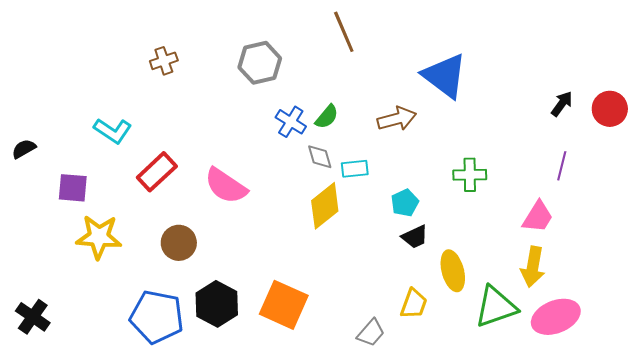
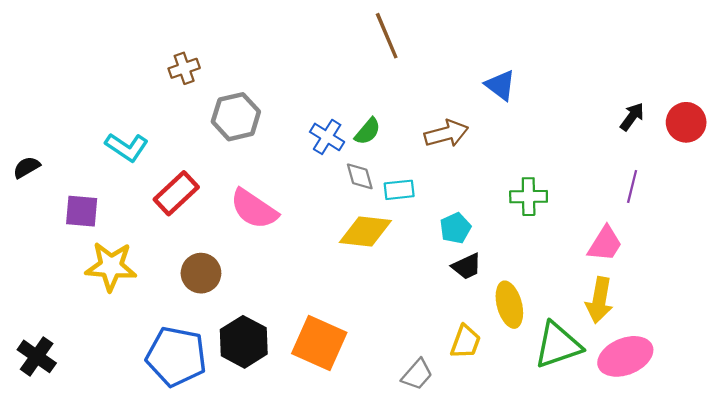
gray hexagon: (260, 63) -> (236, 117), moved
blue triangle: (445, 76) -> (500, 85), size x0.6
yellow diamond: (325, 206) -> (365, 231), turned 45

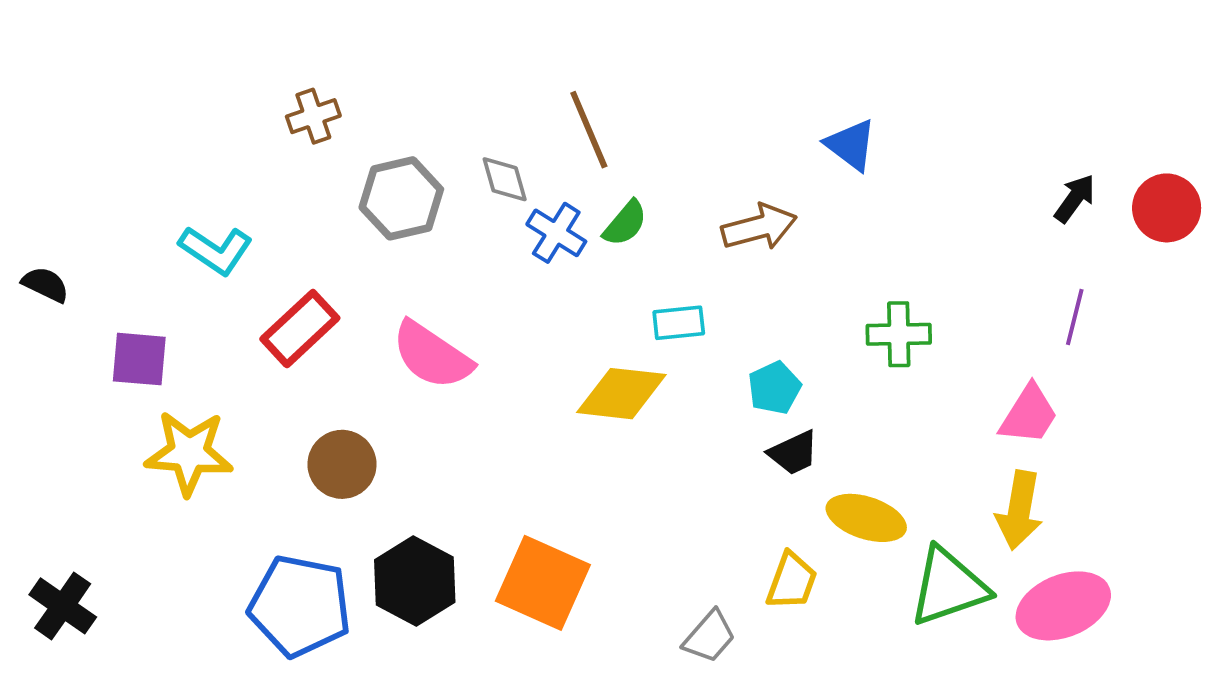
brown line: (387, 36) -> (589, 130), moved
black semicircle: (27, 167) -> (45, 285), turned 56
gray diamond: (360, 176) -> (505, 179), moved
yellow ellipse: (509, 305) -> (866, 518), turned -57

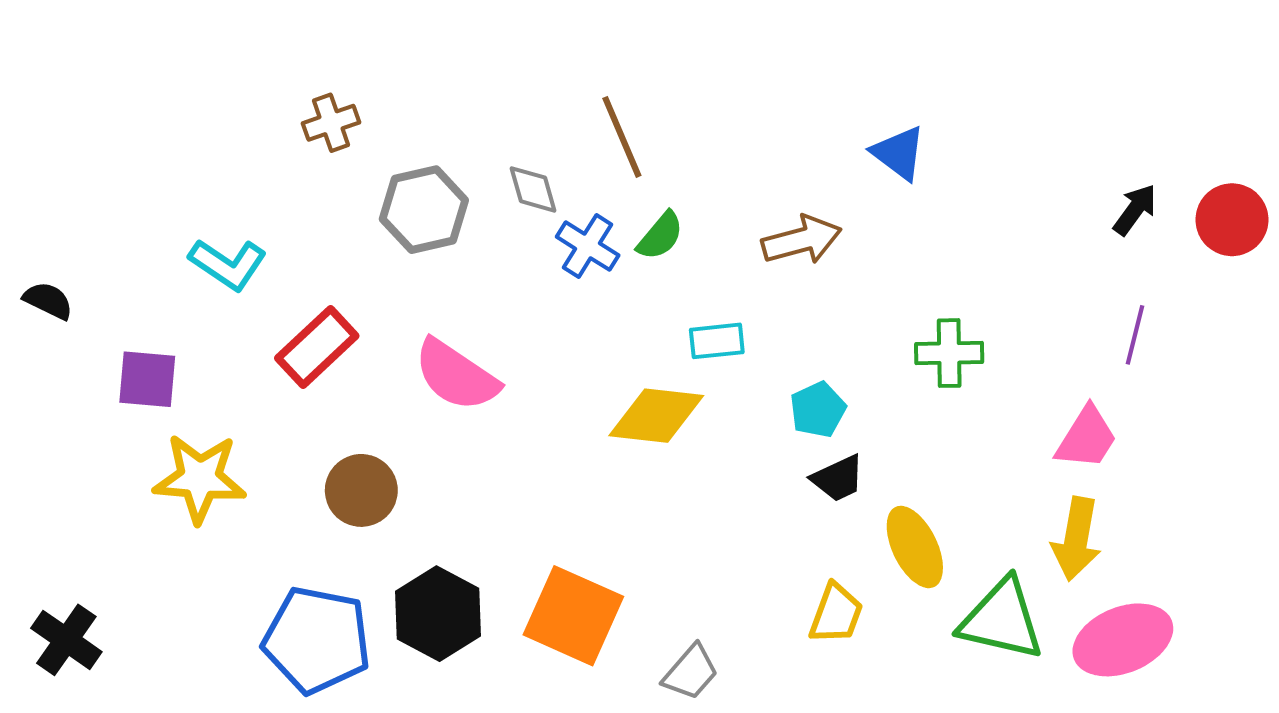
yellow ellipse: (866, 518) -> (915, 547), turned 46
green triangle: (948, 587) -> (1002, 620), turned 32
gray trapezoid: (709, 637) -> (691, 672), moved

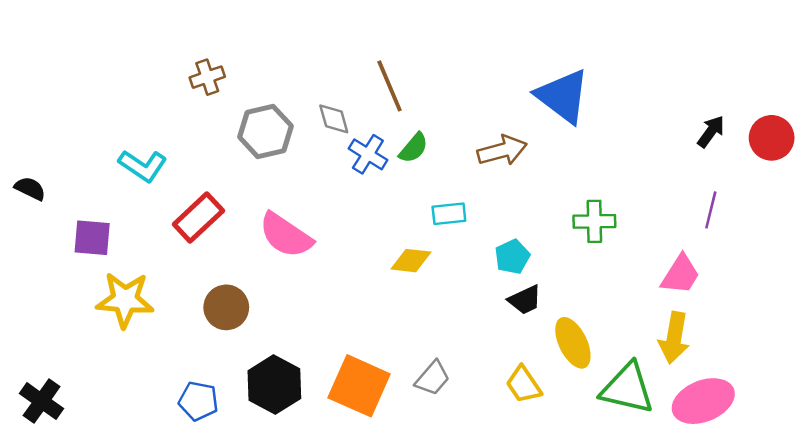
blue triangle: (899, 153) -> (563, 96), size x1.6
yellow diamond: (656, 416) -> (411, 261), size x0.7
yellow trapezoid: (836, 614) -> (524, 385), turned 126
blue pentagon: (317, 640) -> (198, 401), size x0.6
gray trapezoid: (691, 672) -> (432, 378), moved

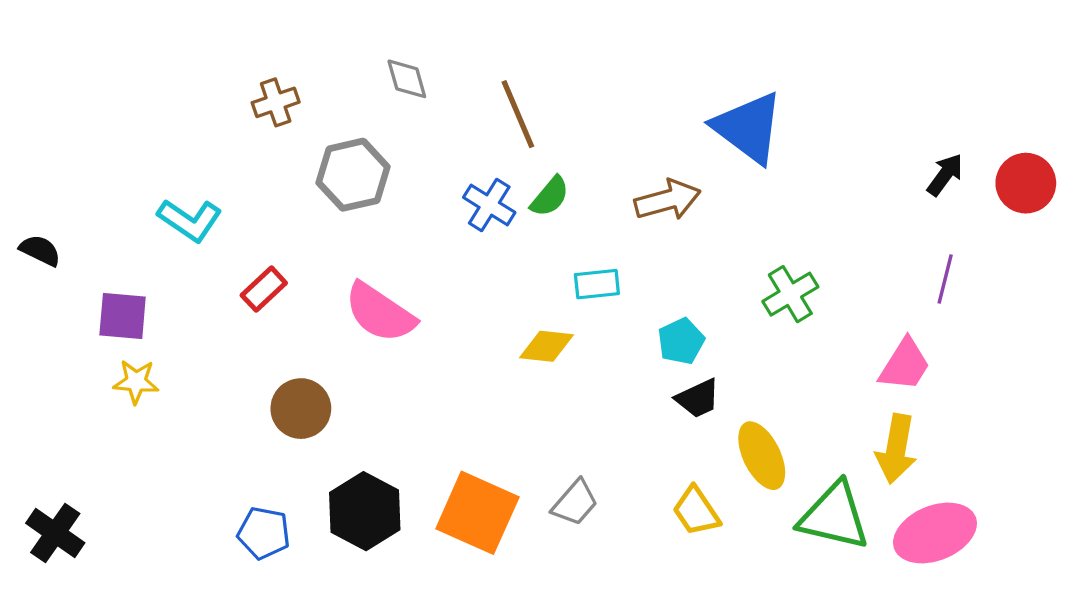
gray diamond: (334, 119) -> (407, 79), moved
red rectangle: (198, 218) -> (264, 289), size x0.7
green cross: (594, 221) -> (790, 294), turned -30
yellow star: (125, 300) -> (136, 382), moved, size x0.6

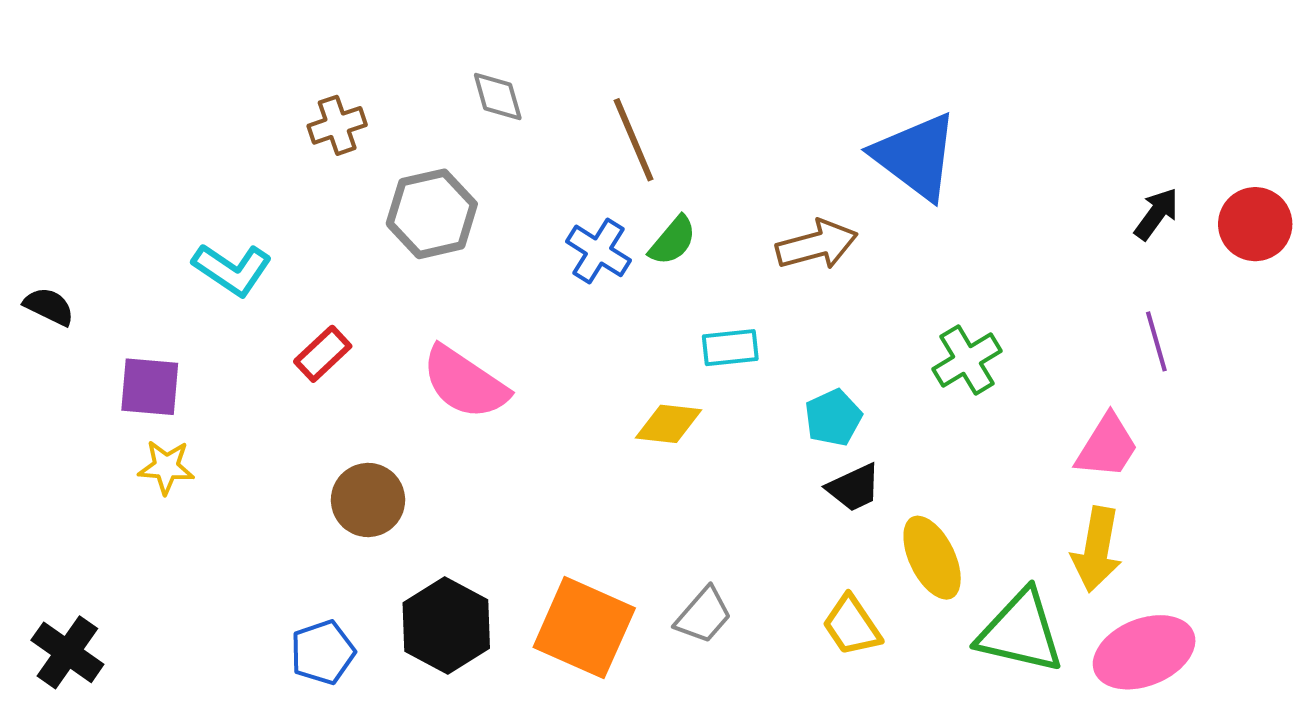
purple line: (945, 279) -> (1156, 341), turned -30
blue pentagon: (264, 533) -> (323, 652), turned -30

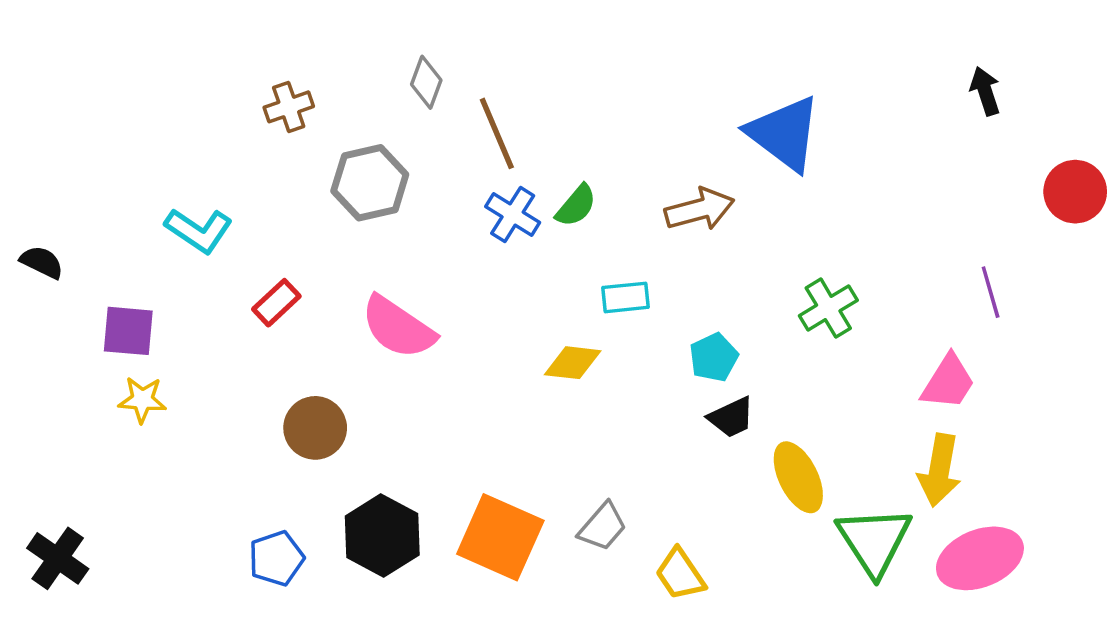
gray diamond: (498, 97) -> (426, 82), turned 36
brown line: (634, 140) -> (497, 133), moved
black arrow: (1156, 214) -> (985, 91), moved, turned -54
yellow trapezoid: (852, 626) -> (680, 574), moved
green triangle: (1021, 632) -> (874, 541), turned 44

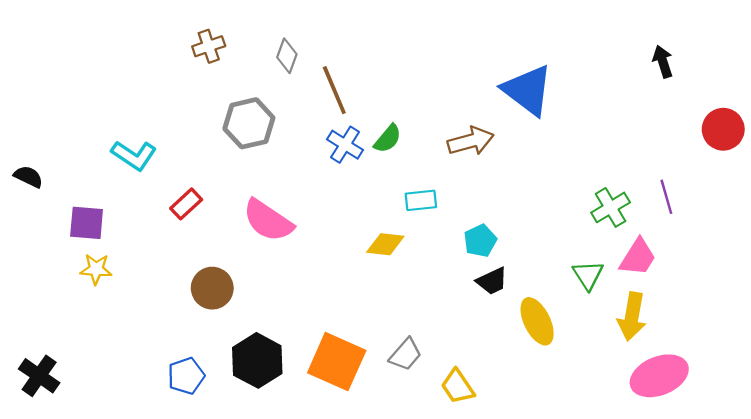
brown cross: (289, 107) -> (209, 46), moved
green cross: (828, 308) -> (611, 207), moved
green triangle: (874, 541) -> (588, 275), moved, size x0.6

